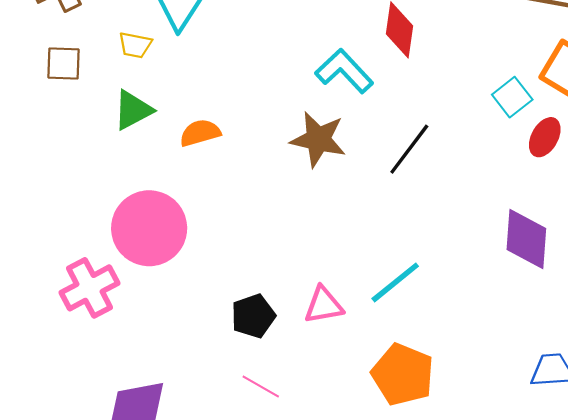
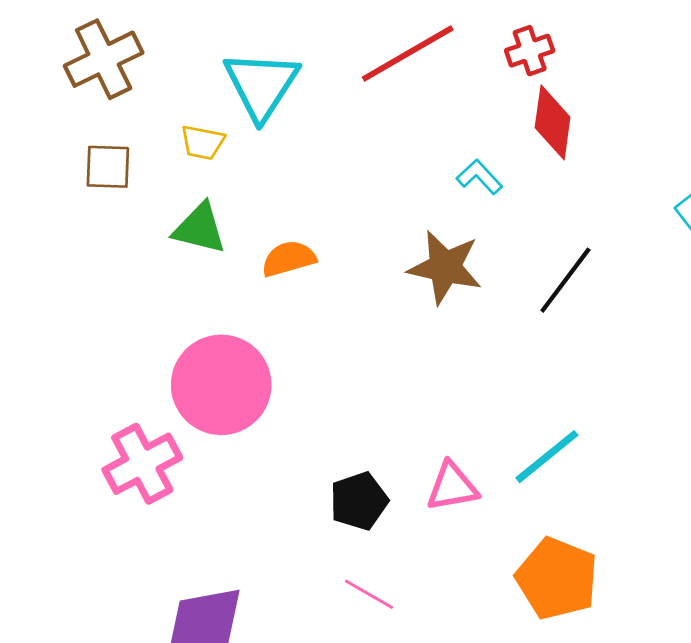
cyan L-shape: (344, 71) -> (479, 177), size x0.6
green triangle: (133, 110) -> (200, 228), turned 42

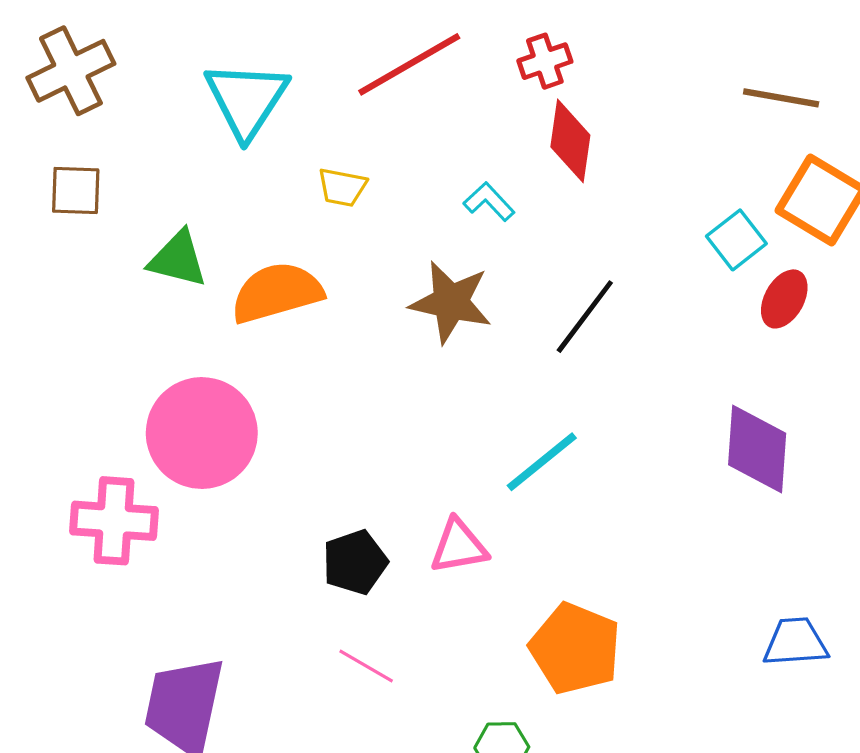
yellow trapezoid: (203, 142) -> (342, 187), moved
orange semicircle: (289, 259) -> (277, 293), size x1.5
cyan line: (547, 457) -> (542, 462), moved
pink cross: (142, 464) -> (114, 521), turned 32

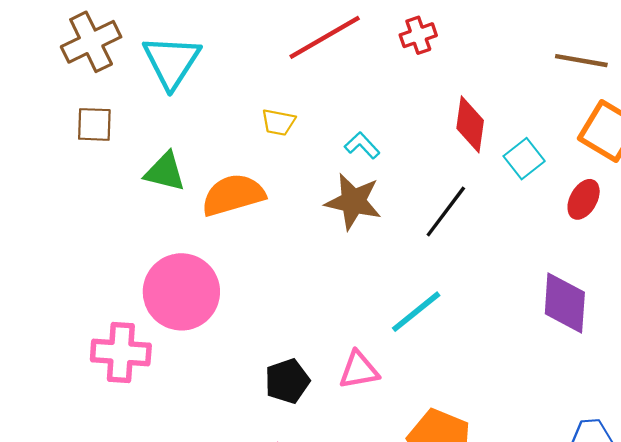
cyan triangle: (246, 99) -> (172, 62), moved
red diamond: (570, 141) -> (470, 124), moved
cyan L-shape: (489, 202) -> (362, 145), moved
cyan square: (736, 240) -> (524, 159), moved

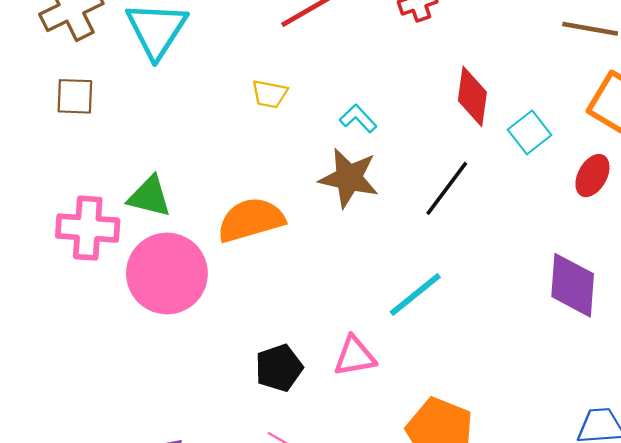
green triangle: (165, 172) -> (149, 197), moved
orange semicircle: (233, 195) -> (251, 220), moved
pink cross: (121, 352) -> (88, 228), moved

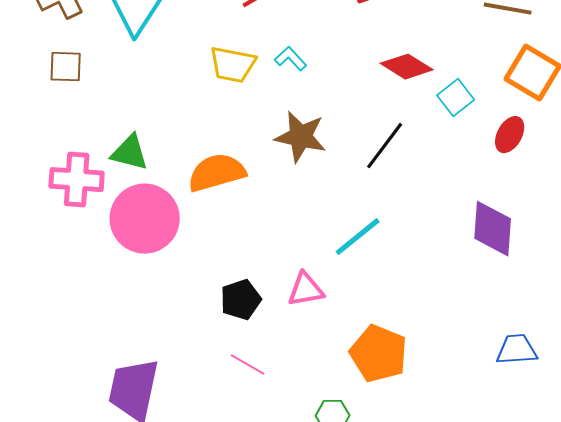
yellow trapezoid: (270, 94) -> (233, 65), size x1.5
red diamond: (472, 96) -> (407, 67), turned -66
cyan L-shape: (358, 118) -> (291, 59), moved

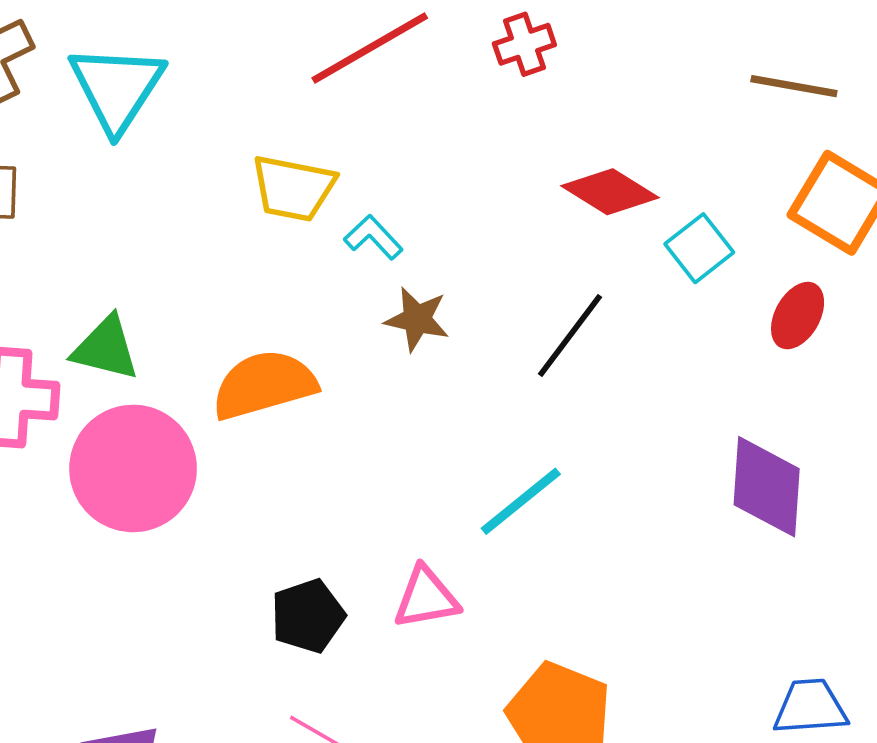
cyan L-shape: (291, 59) -> (373, 237), moved
brown star: (301, 137) -> (417, 319), size x0.7

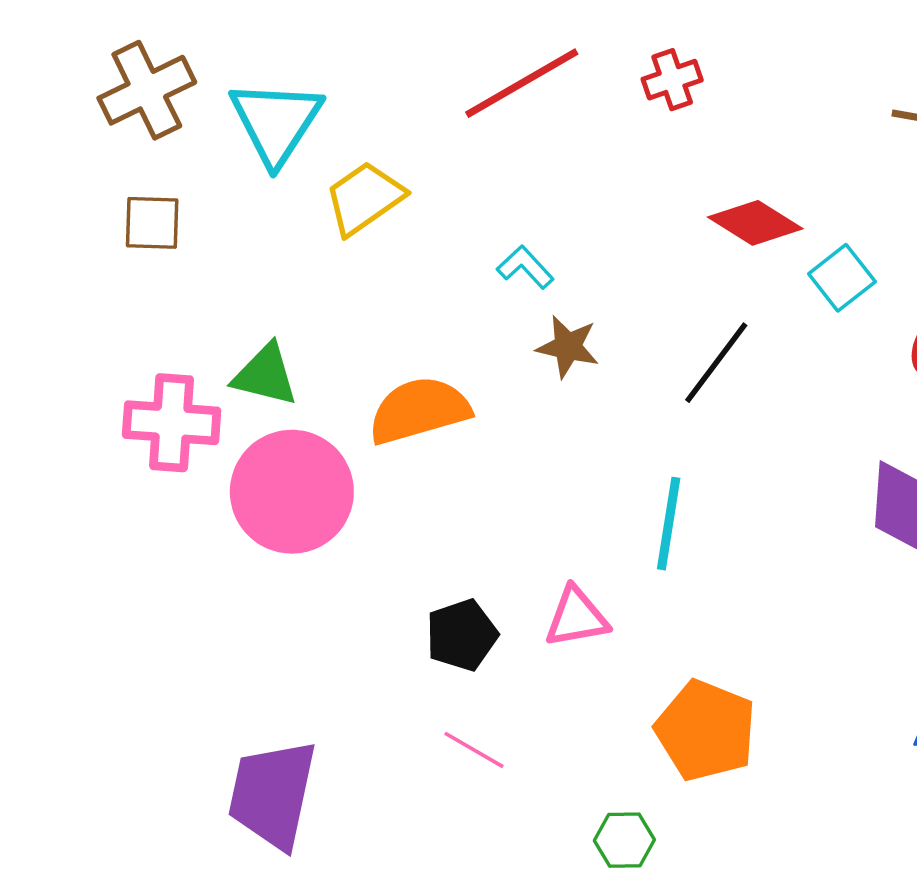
yellow trapezoid: (293, 188) -> (364, 198), moved, turned 134
cyan line: (521, 501) -> (669, 524), turned -42

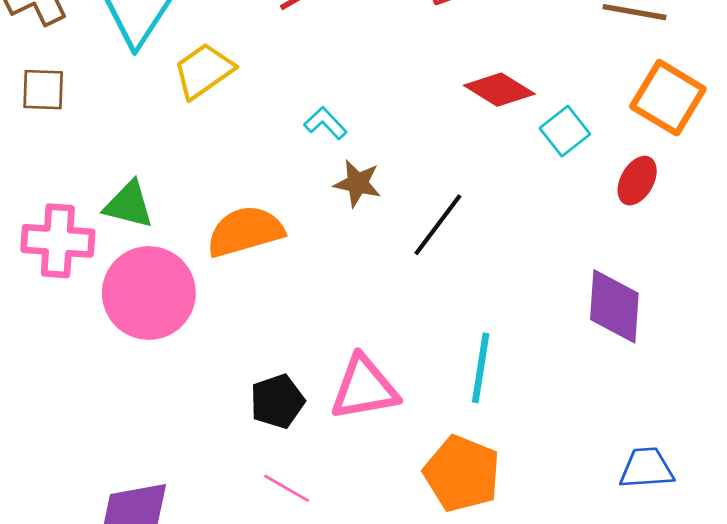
black line: (716, 363) -> (438, 225), moved
cyan line: (669, 524) -> (481, 368), moved
pink triangle: (577, 617) -> (364, 388), size x1.4

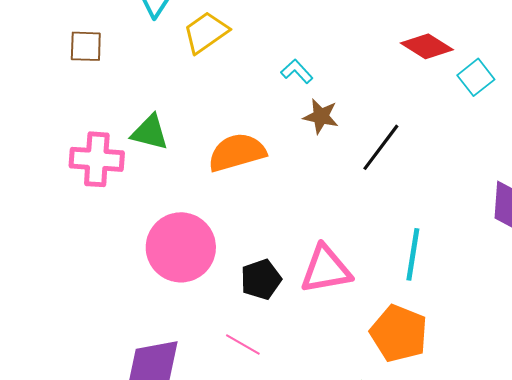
pink circle: (149, 293) -> (181, 247), moved
pink line: (287, 488) -> (243, 344), moved

